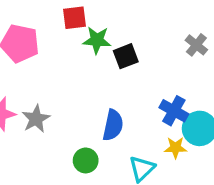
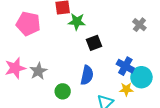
black square: (126, 56) -> (94, 43), moved
green circle: (86, 160) -> (63, 91), moved

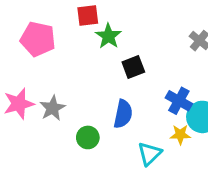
green star: (77, 22) -> (108, 36), turned 30

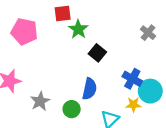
black square: (133, 67) -> (97, 53), turned -30
gray star: (53, 108) -> (40, 101), moved
green circle: (88, 137) -> (72, 109), moved

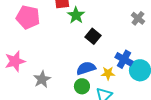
blue semicircle: (90, 89) -> (86, 68), turned -120
yellow star: (133, 105) -> (108, 73), moved
green circle: (72, 109) -> (82, 86), moved

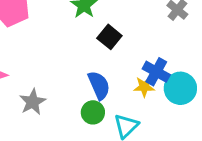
blue semicircle: (86, 68) -> (99, 85), turned 84
yellow star: (108, 73) -> (144, 87), moved

